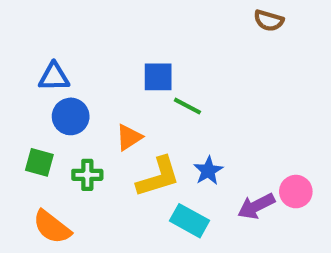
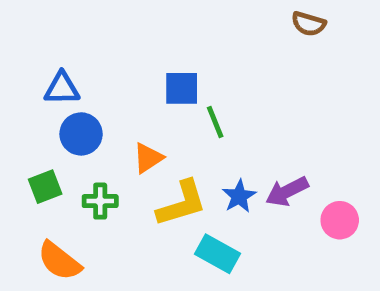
green line: (187, 106) -> (215, 122), turned 40
green square: (39, 162) -> (45, 187), turned -36
purple arrow: (256, 206) -> (287, 191), moved

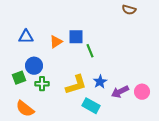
blue circle: (81, 134) -> (34, 66), moved
orange triangle: (148, 158) -> (56, 42), moved
purple arrow: (287, 191) -> (120, 92), moved

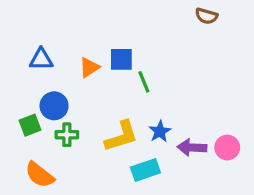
purple arrow: (120, 92) -> (192, 148), turned 30
cyan rectangle: (91, 106) -> (145, 170), turned -48

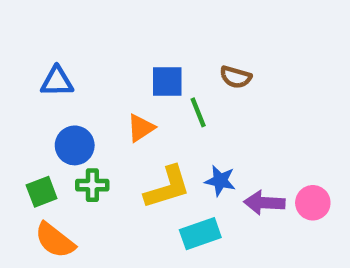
brown semicircle: (206, 16) -> (236, 77), moved
orange triangle: (89, 67) -> (141, 128), moved
green square: (30, 125) -> (42, 192), moved
blue star: (160, 131) -> (220, 181), turned -30

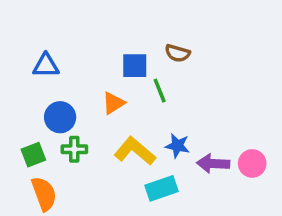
brown semicircle: (236, 77) -> (177, 53), moved
yellow L-shape: (167, 187) -> (135, 151), turned -123
orange semicircle: (55, 240) -> (44, 194), turned -148

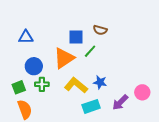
green line: (160, 91) -> (90, 51), turned 64
orange triangle: (113, 103) -> (64, 58), size x1.6
purple arrow: (213, 163) -> (120, 102), moved, turned -48

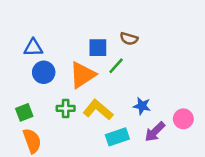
blue circle: (34, 66) -> (44, 72), moved
blue star: (100, 82) -> (142, 106), moved
green cross: (42, 84) -> (66, 108), moved

